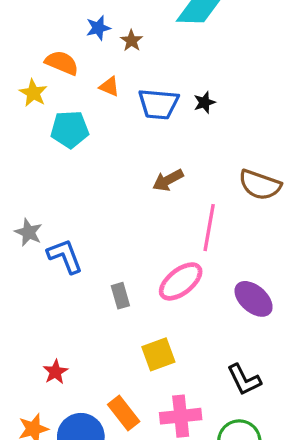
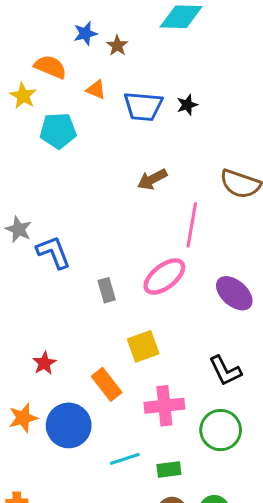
orange rectangle: (124, 413) -> (107, 384), moved

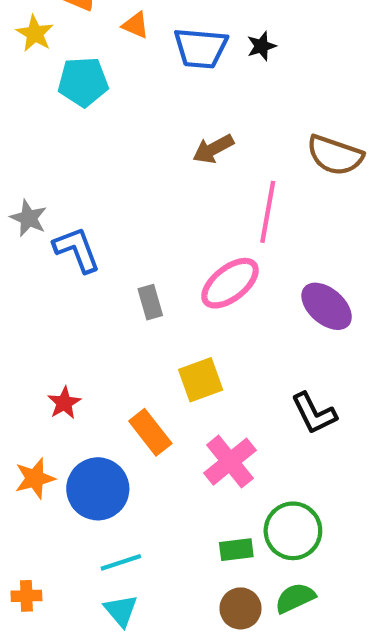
pink cross: (164, 406) -> (230, 462), turned -33
green circle: (221, 430) -> (293, 531), moved
cyan line: (125, 459) -> (121, 562), moved

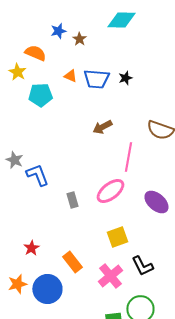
orange triangle: (136, 25) -> (70, 76), moved
yellow square: (201, 380) -> (117, 237), moved
black L-shape: (314, 413) -> (142, 266), moved

